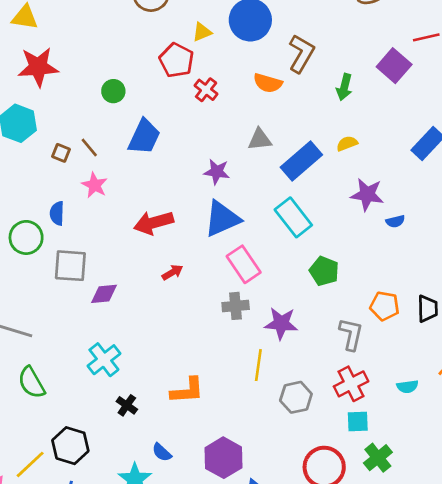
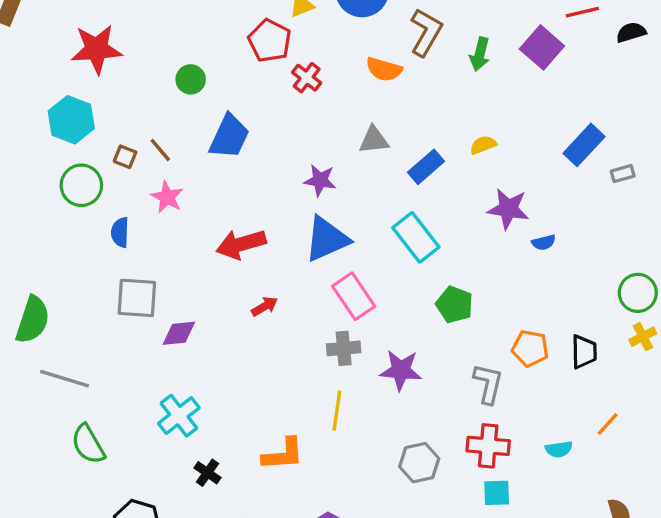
green arrow: (344, 87) -> (480, 54), moved
blue rectangle: (301, 161) -> (426, 167), size x0.7
green circle: (26, 237) -> (81, 185), moved
yellow line: (258, 365) -> (337, 411), moved
red cross: (351, 384) -> (488, 446), turned 32

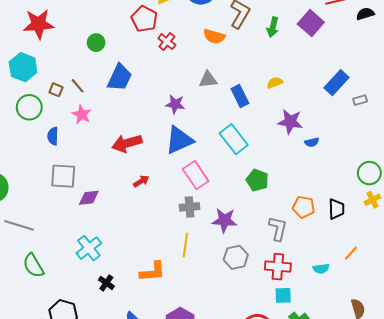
blue rectangle: (426, 167) -> (240, 96), turned -75
gray hexagon: (419, 463) -> (236, 257), moved

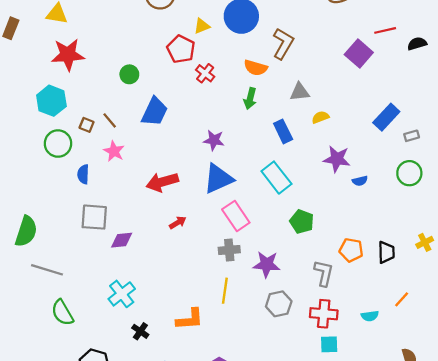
green arrow: (273, 27) -> (250, 99), moved
gray triangle: (208, 80) -> (300, 92), moved
green circle: (369, 173) -> (409, 173), moved

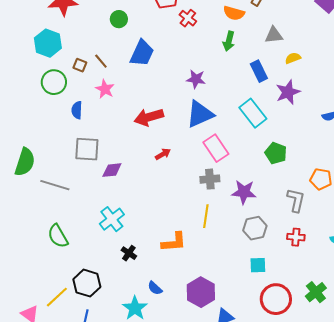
purple star: (337, 159) -> (288, 92), moved, turned -30
gray line: (47, 270) -> (55, 185), moved
red cross: (324, 314) -> (296, 237), size x0.7
cyan square: (329, 344) -> (258, 265), moved

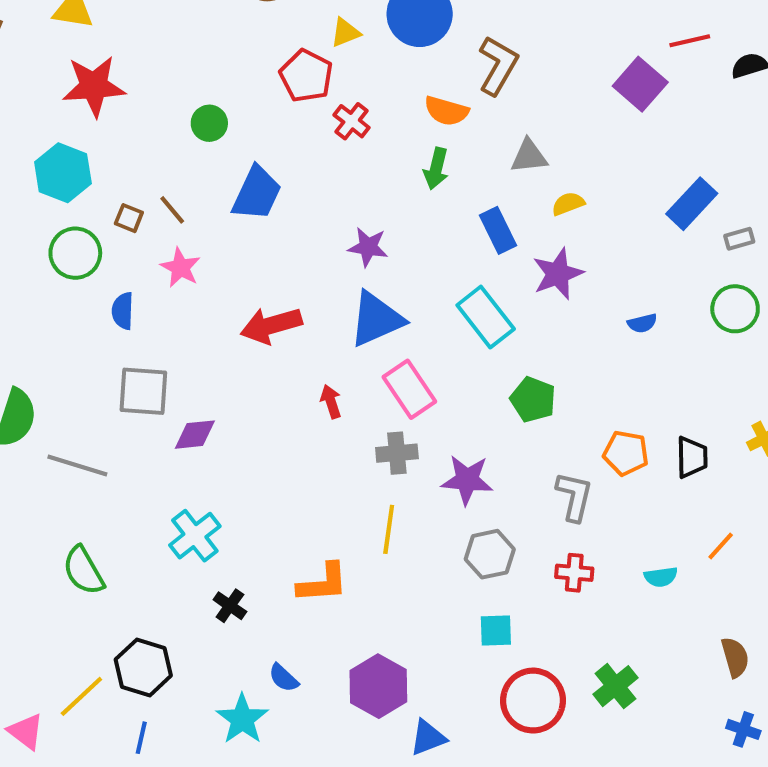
red arrow: (163, 154) -> (331, 402), moved, turned -77

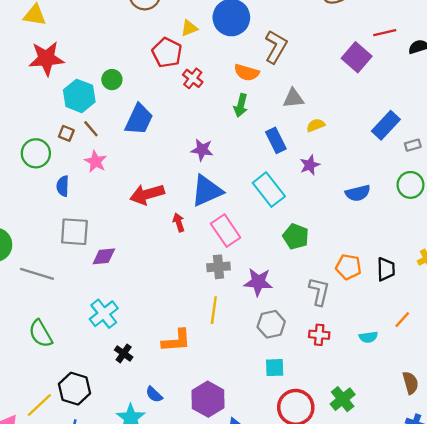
cyan hexagon: (63, 173) -> (79, 96), moved
purple star: (558, 274) -> (310, 165), size x0.7
blue semicircle: (642, 323) -> (358, 193), size x1.5
red arrow: (331, 402) -> (179, 222), moved

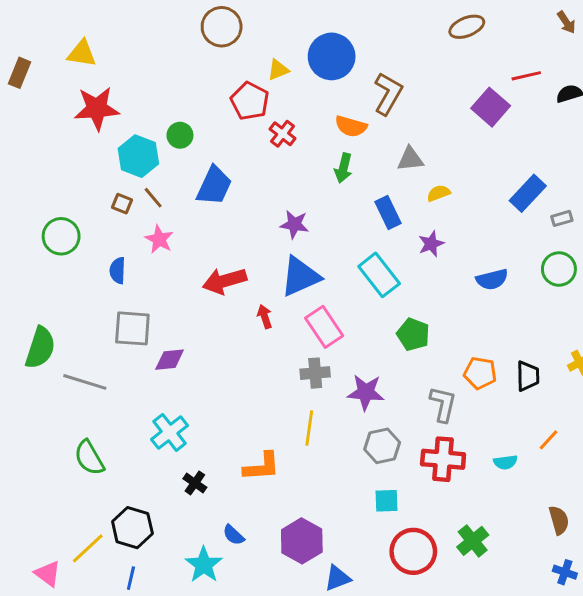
green circle: (36, 153) -> (61, 236), moved
red cross: (319, 335) -> (443, 459), size x1.6

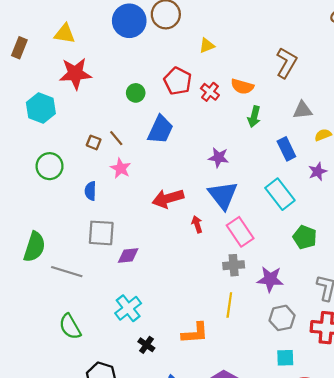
blue circle: (332, 56) -> (129, 21), moved
red pentagon: (250, 101) -> (178, 81), moved
orange semicircle: (351, 126) -> (242, 86), moved
cyan hexagon: (138, 156) -> (41, 108), moved
blue triangle: (300, 276) -> (223, 195), turned -44

